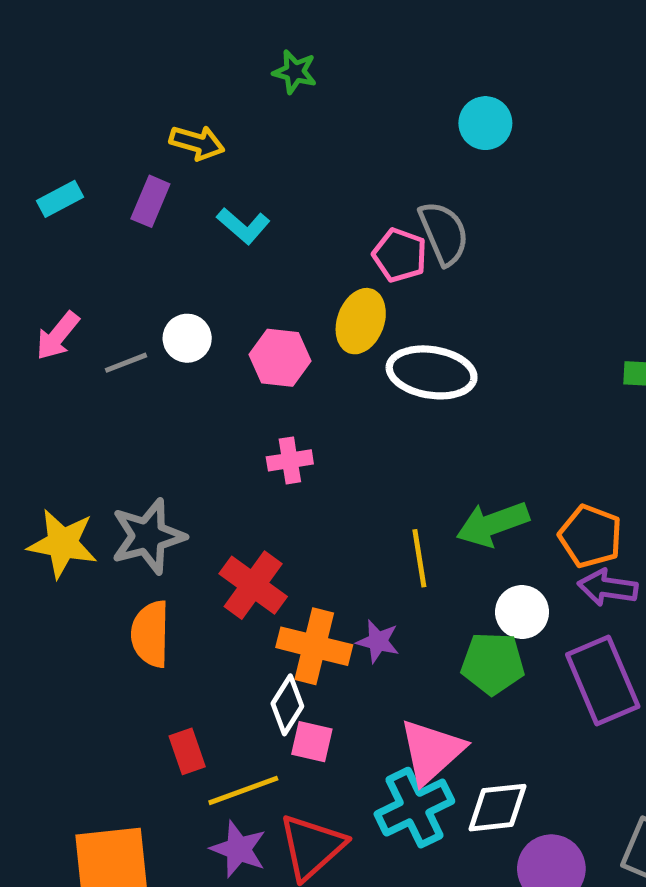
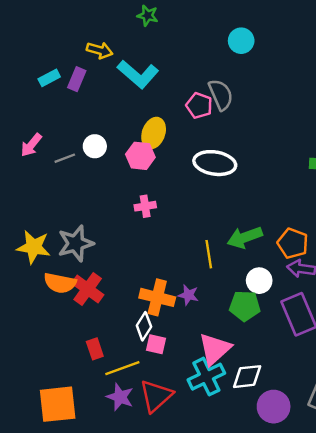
cyan rectangle: (60, 199) -> (49, 78), moved
cyan L-shape: (243, 226) -> (138, 74), moved, size x1.6
yellow ellipse: (361, 321) -> (154, 133), moved
red cross: (253, 585) -> (88, 289), moved
orange semicircle: (150, 634) -> (60, 283), moved, turned -80

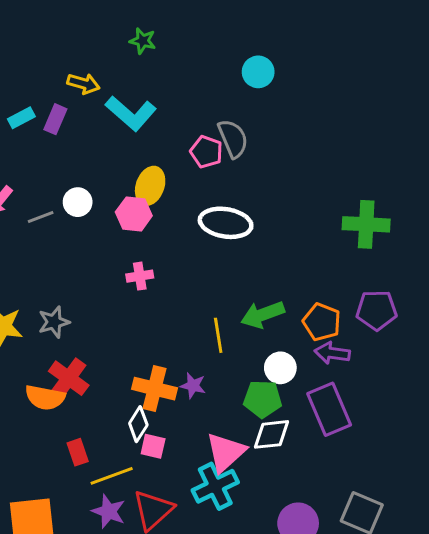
gray star: (76, 243) -> (54, 322), size x0.7
orange semicircle: (60, 283) -> (45, 397), moved
white diamond: (247, 377) -> (271, 434), moved

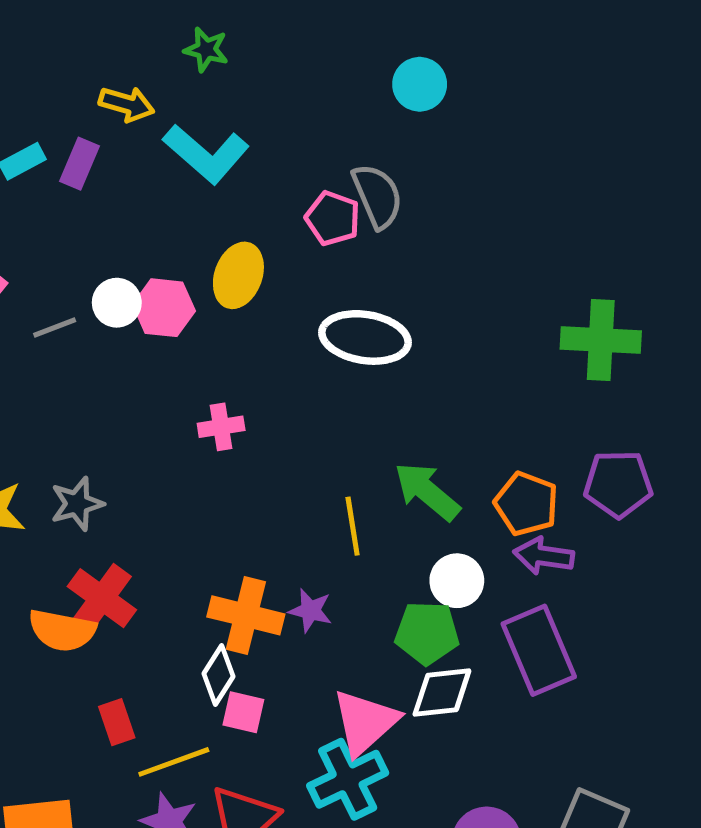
green star: (143, 41) -> (206, 49), moved
pink hexagon: (134, 214) -> (164, 308), moved
green arrow: (263, 315) -> (427, 491), turned 60

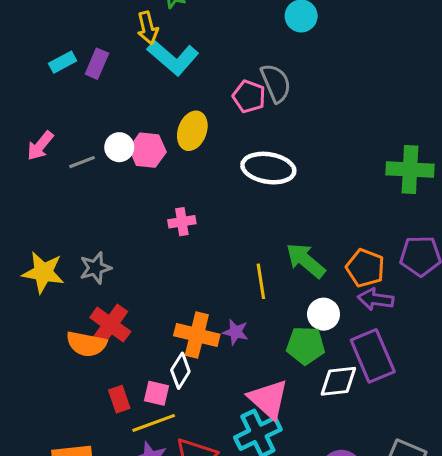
yellow arrow: (127, 104) -> (148, 28), moved, turned 60
white diamond: (442, 692) -> (338, 381), moved
pink square: (243, 712) -> (157, 393), moved
pink triangle: (365, 722) -> (268, 399), turned -36

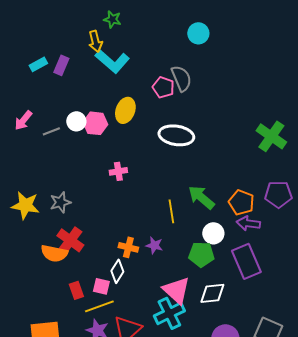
green cross: (410, 170) -> (271, 136), turned 32
orange cross: (197, 335) -> (128, 247), size x0.7
white diamond: (338, 381) -> (212, 293), moved

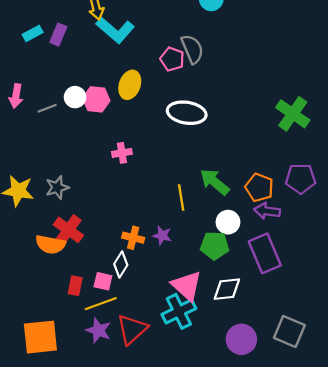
pink arrow: (23, 120) -> (16, 96), turned -30
red rectangle: (76, 290) -> (75, 286), turned 30

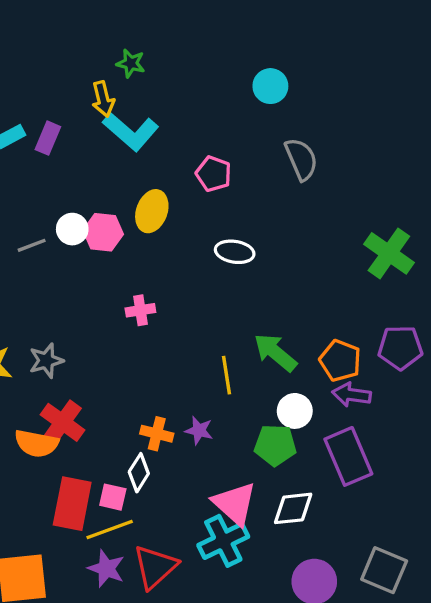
gray semicircle: (192, 49) -> (301, 159), moved
white ellipse: (187, 113) -> (235, 252), size x0.7
red rectangle: (75, 286) -> (72, 504), size x1.8

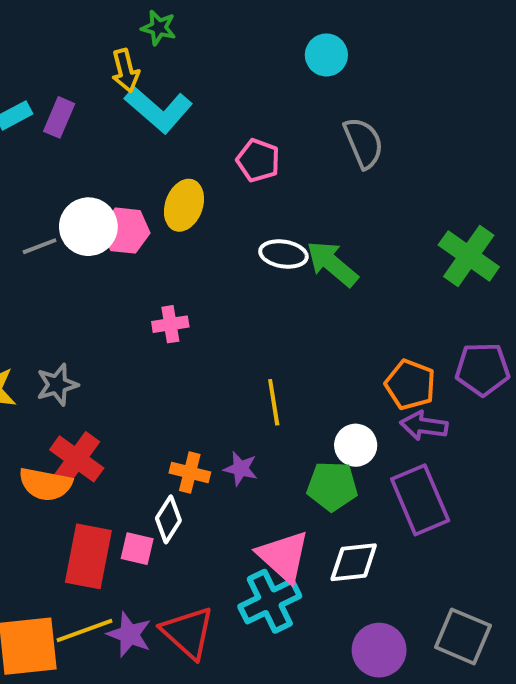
white circle: (72, 229) -> (88, 227), size x1.5
green arrow: (275, 352) -> (332, 264), moved
yellow line: (110, 530) -> (84, 631), moved
red triangle: (155, 567) -> (188, 632), turned -36

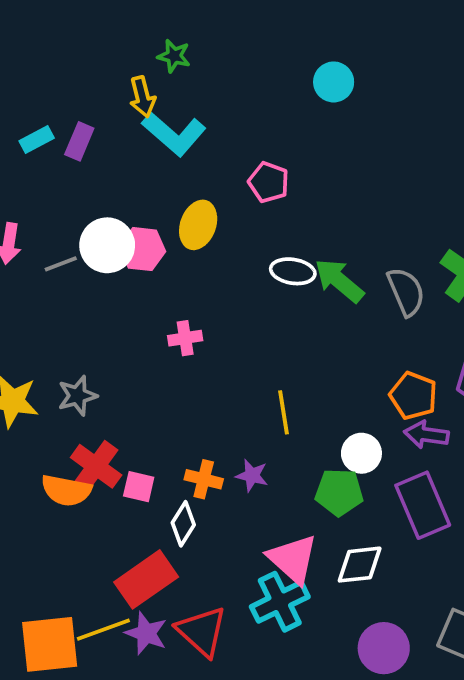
gray semicircle: (363, 143) -> (406, 292), moved
pink square: (137, 549) -> (139, 487), moved
red rectangle: (88, 556) -> (146, 579), moved, turned 44

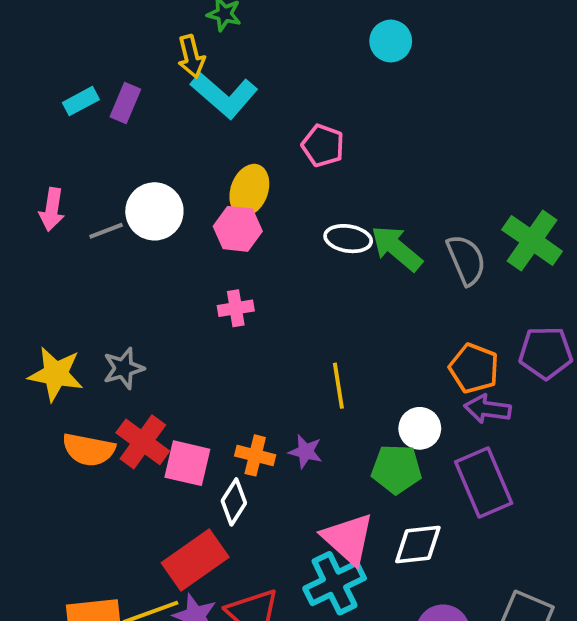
pink hexagon: (142, 249) -> (238, 229), moved
pink square: (139, 487) -> (187, 463), size x1.4
orange semicircle: (66, 490) -> (89, 450), moved

